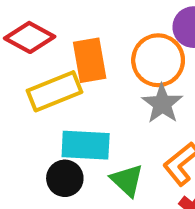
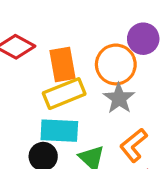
yellow rectangle: (54, 91) -> (64, 94), moved

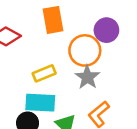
orange rectangle: (63, 64) -> (53, 20), moved
yellow rectangle: (64, 94) -> (44, 73), size x0.7

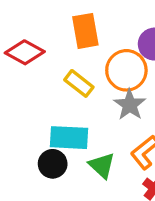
yellow rectangle: (44, 73) -> (79, 83), moved, turned 60

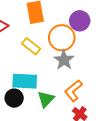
green triangle: (102, 165) -> (46, 99), turned 30

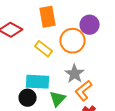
gray star: (64, 60) -> (75, 74), moved

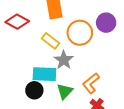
purple circle: (90, 25) -> (106, 23), moved
gray star: (75, 74) -> (64, 60), moved

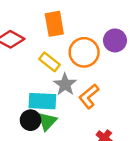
orange L-shape: (91, 83) -> (89, 96), moved
green triangle: (65, 91) -> (47, 121), moved

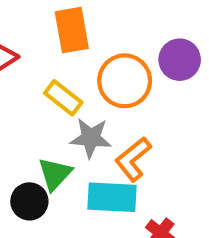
gray star: (65, 84) -> (91, 138), turned -30
cyan rectangle: (42, 101) -> (112, 197), moved
green triangle: (47, 121) -> (55, 174), moved

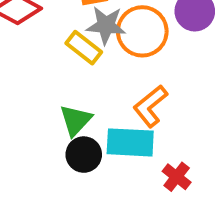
gray star: (91, 138) -> (106, 25), moved
black circle: (29, 201) -> (84, 155), moved

